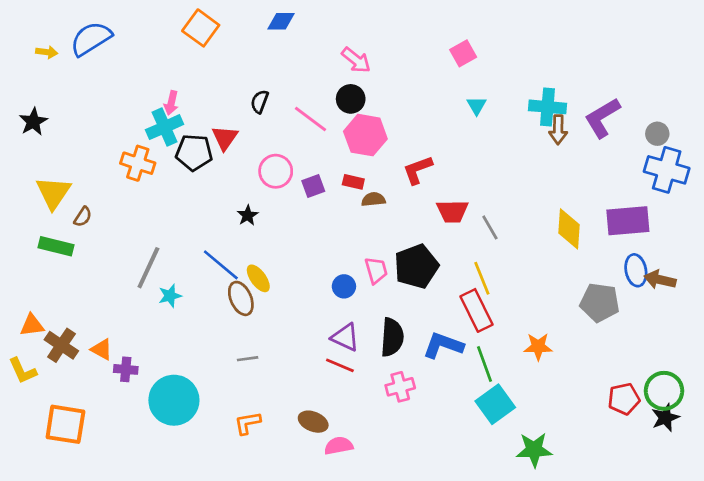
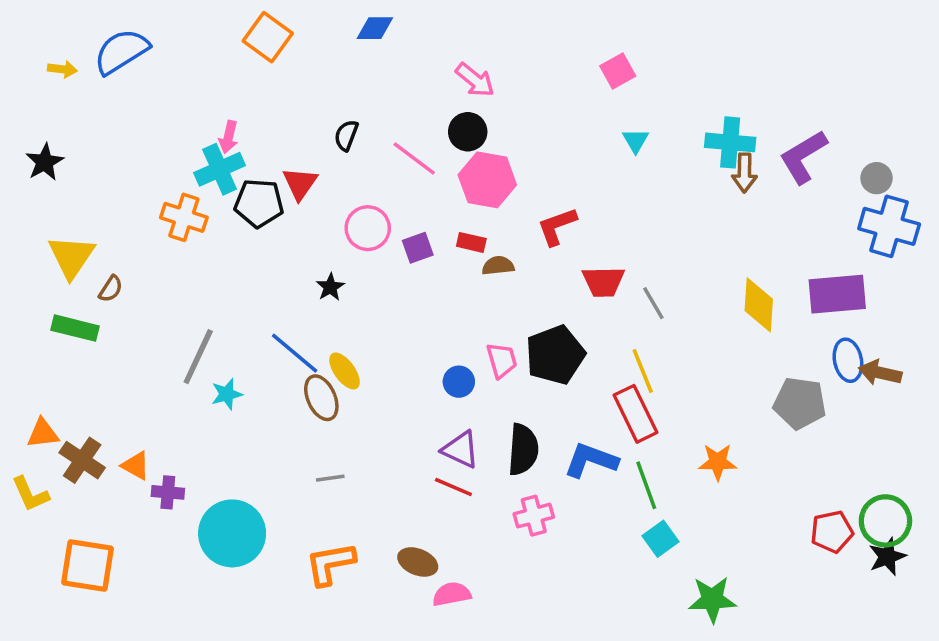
cyan square: (495, 404) -> (661, 539), size x0.7
orange L-shape: (248, 423) -> (330, 564), size x1.4

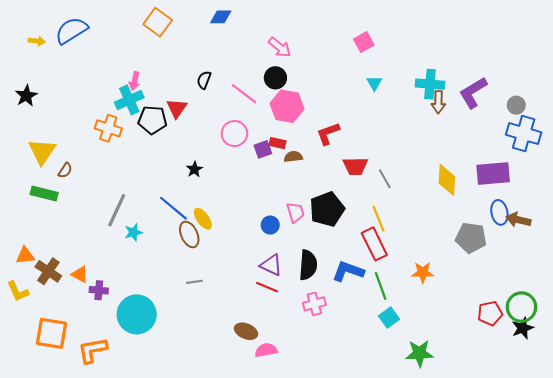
pink circle: (368, 228) -> (234, 134), moved
purple square: (418, 248) -> (263, 149), moved
orange L-shape: (330, 564) -> (92, 350), moved

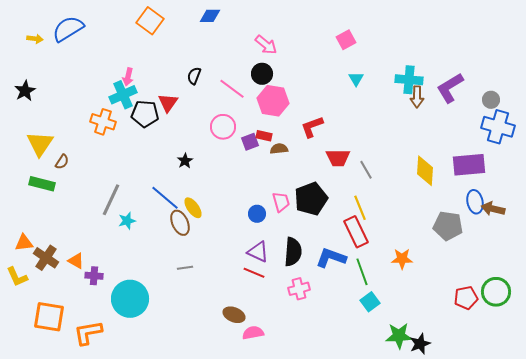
black star: (523, 328) -> (420, 344), moved

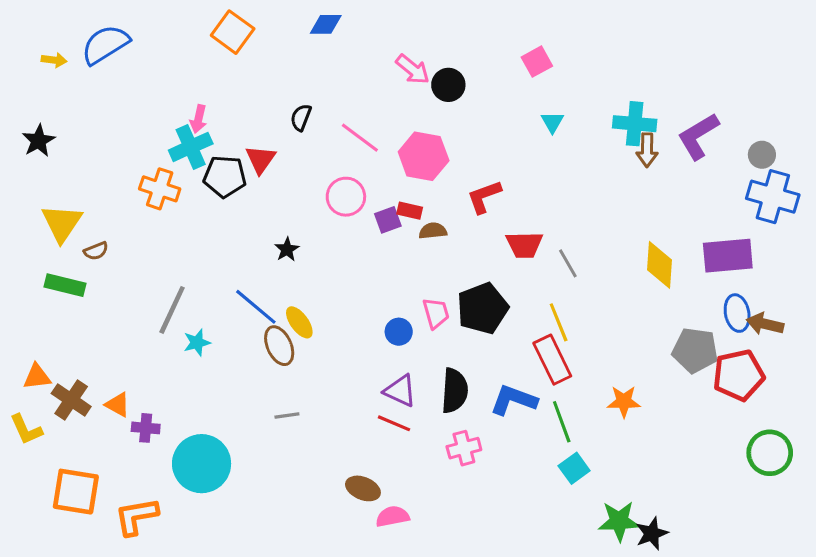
black circle: (262, 74) -> (448, 85), moved
brown semicircle: (62, 162) -> (96, 251), turned 35
red pentagon: (466, 298) -> (739, 375), moved, size x1.4

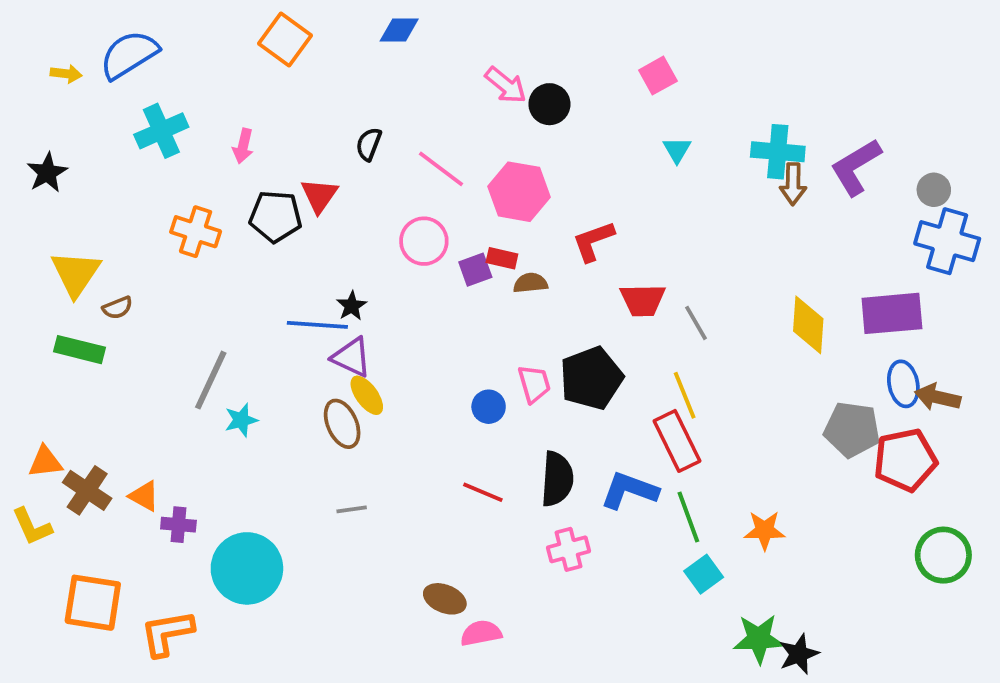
cyan cross: (191, 147) -> (161, 131), moved
blue line: (256, 307) -> (317, 325), moved, turned -36
purple triangle: (400, 391) -> (352, 357), moved
orange star: (624, 402) -> (764, 530), moved
red line: (394, 423) -> (483, 492), moved

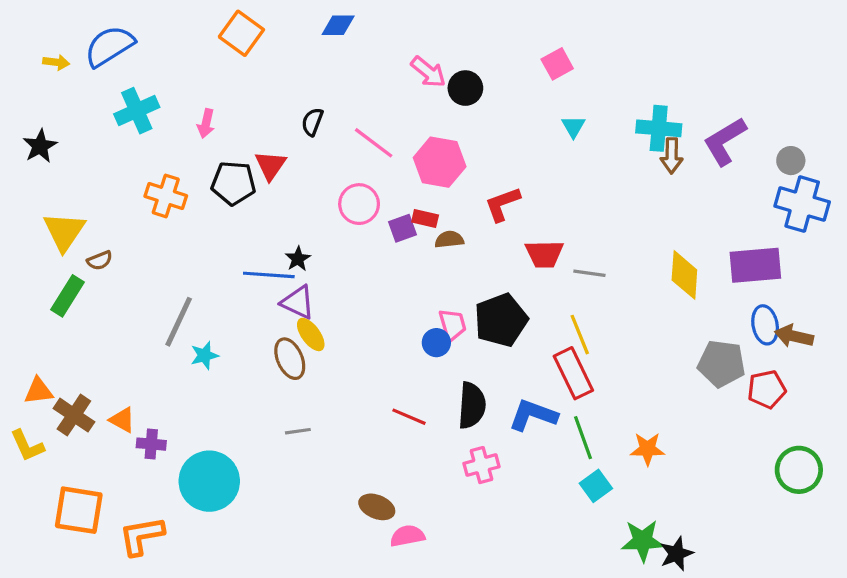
gray line: (696, 323) -> (589, 273), turned -52
green rectangle: (80, 350) -> (67, 296), turned -72
blue circle: (489, 407) -> (436, 343), moved
red pentagon: (905, 460) -> (767, 389), size x0.7

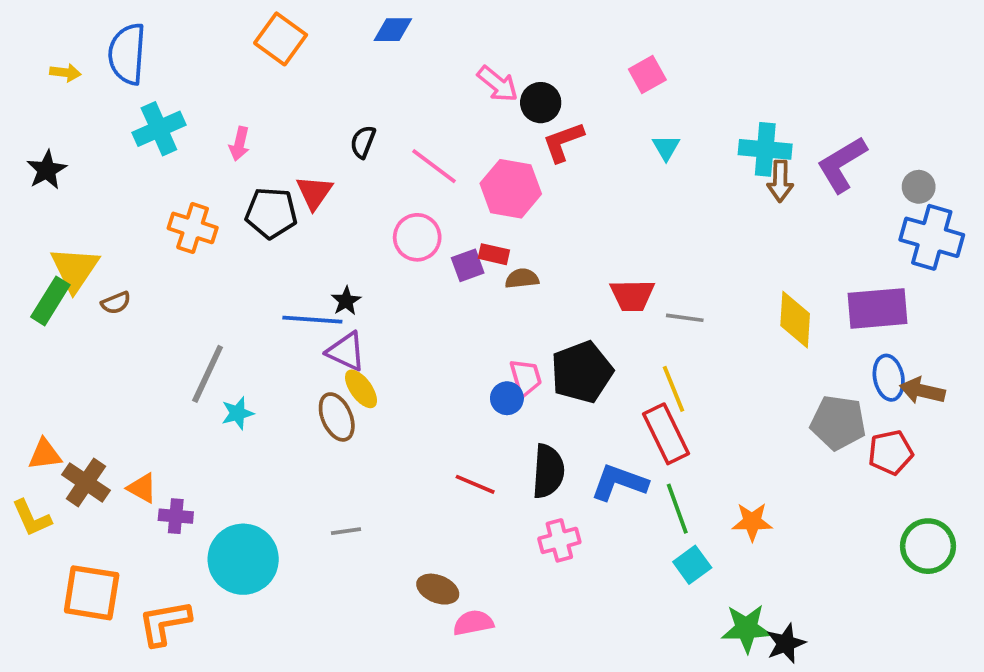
blue semicircle: (109, 46) -> (127, 54), turned -54
red L-shape: (502, 204) -> (563, 142), moved
green rectangle: (67, 296) -> (50, 301), moved
gray line: (298, 431) -> (346, 531), moved

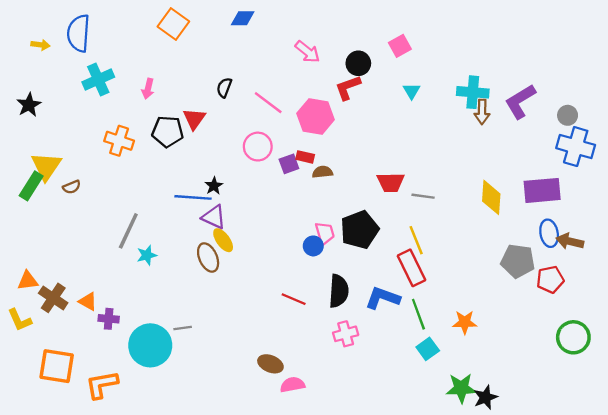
black circle: (541, 103) -> (358, 63), moved
gray line: (346, 531) -> (183, 328), moved

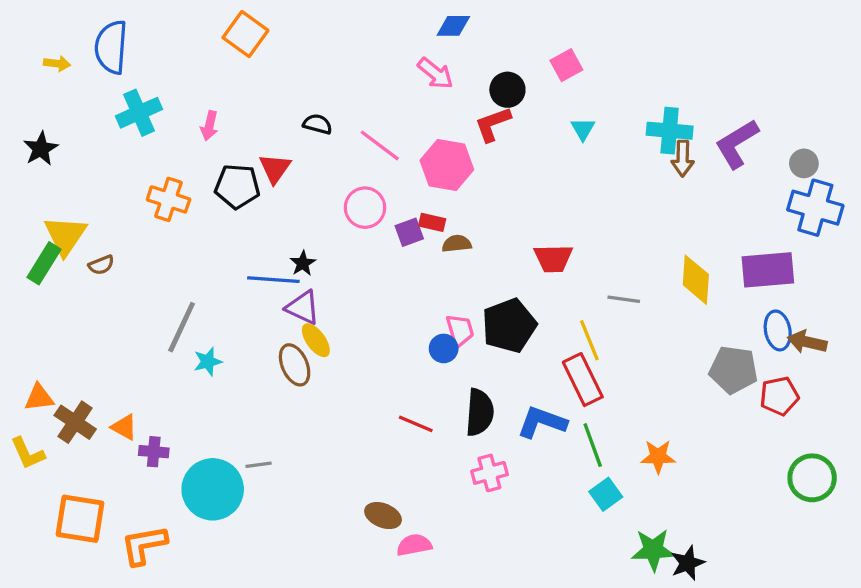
blue diamond: (243, 18) -> (453, 26), moved
black semicircle: (224, 88) -> (317, 124), turned 84
gray line: (423, 196) -> (624, 299), moved

